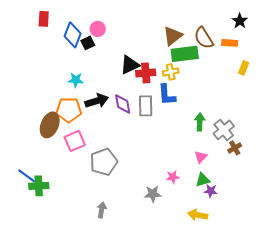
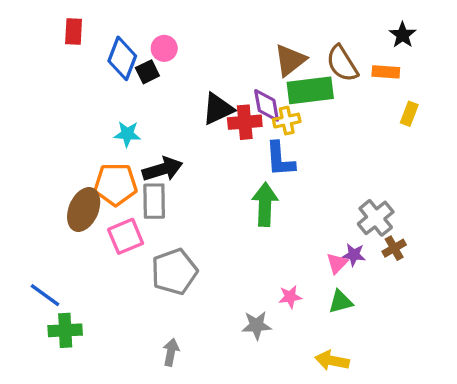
purple diamond: (123, 104) -> (267, 105), moved
gray rectangle: (146, 106) -> (154, 201), moved
green arrow: (200, 122) -> (265, 204), moved, size x1.4
green cross: (39, 186) -> (65, 330), moved
purple star: (211, 191) -> (354, 255), moved

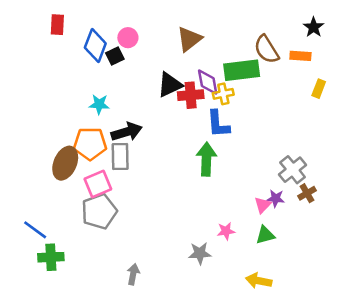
brown triangle: (290, 60) -> (189, 39), moved
gray pentagon: (174, 272) -> (99, 211), moved

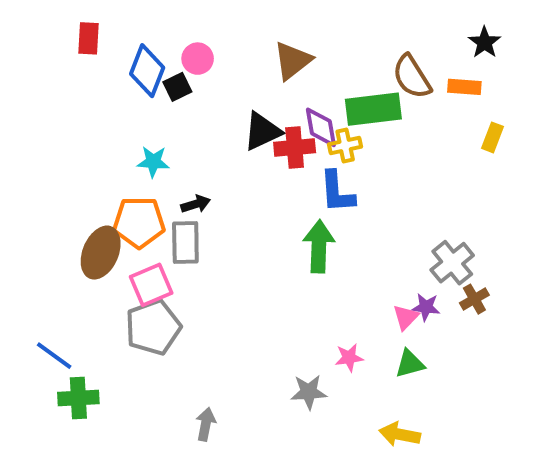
black arrow: (127, 132) -> (196, 204), size x0.6

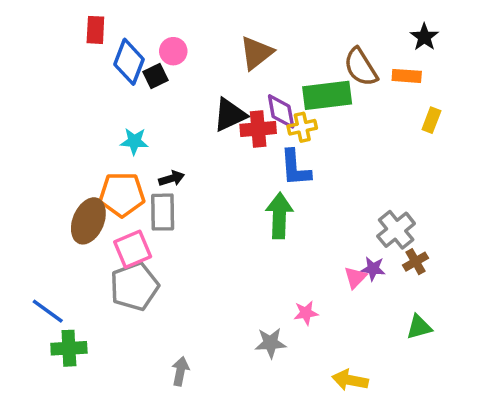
red rectangle: (88, 38) -> (95, 30), moved
green triangle: (410, 364) -> (419, 327), moved

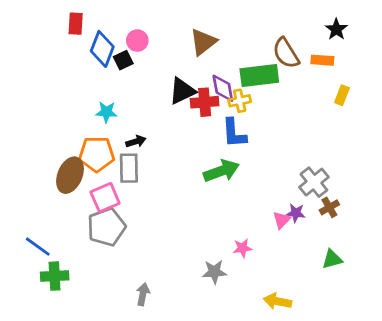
green arrow: (279, 216) -> (221, 171), turned 68

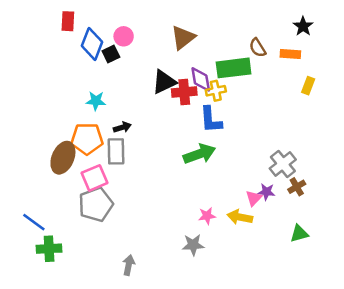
brown semicircle: (286, 53) -> (258, 48), size x0.7
pink star: (242, 248) -> (207, 216), moved
yellow arrow: (277, 301) -> (240, 217), moved

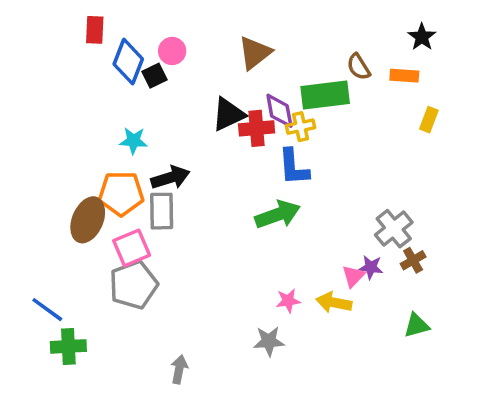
black arrow: (122, 127) -> (170, 178), size x1.5

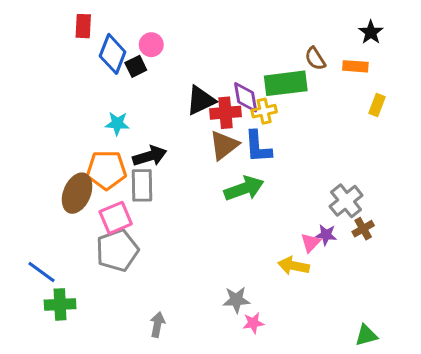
brown triangle: (255, 53) -> (224, 145), moved
pink star: (288, 301) -> (253, 323), moved
green triangle: (417, 325) -> (366, 335), moved

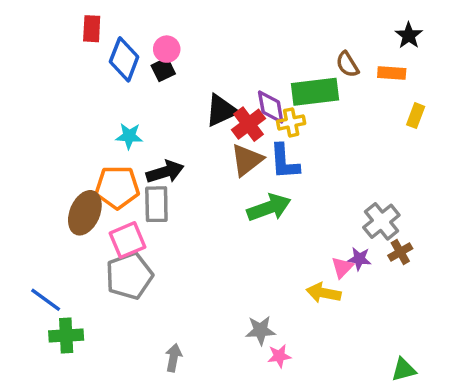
black square: (136, 66) -> (163, 70), moved
red cross: (225, 113) -> (249, 124), turned -32

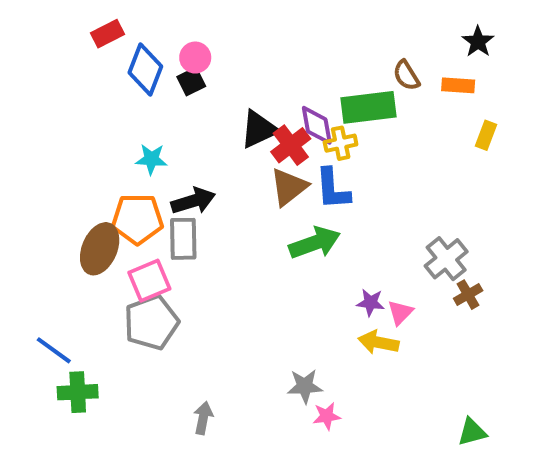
red rectangle: (92, 29) -> (108, 34), turned 60
purple star: (359, 259) -> (370, 303), moved

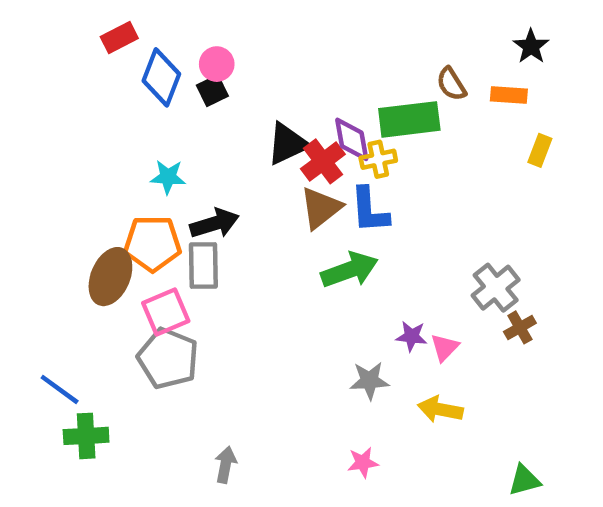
gray pentagon: (151, 322) -> (168, 358), turned -30
yellow arrow: (378, 342) -> (440, 409), moved
gray star: (305, 386) -> (369, 381), moved

